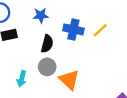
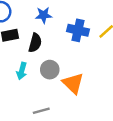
black semicircle: (47, 44) -> (35, 43), moved
cyan arrow: (22, 79) -> (22, 71), moved

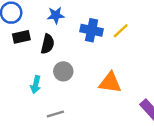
cyan arrow: (22, 71) -> (36, 85), moved
orange triangle: (73, 83) -> (110, 83), moved, turned -35

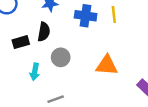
yellow line: (121, 31) -> (114, 14), turned -49
black rectangle: (21, 37) -> (21, 42), moved

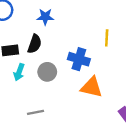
blue cross: (86, 16) -> (79, 59), moved
cyan arrow: (35, 72) -> (19, 72), moved

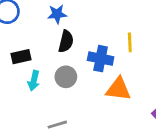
yellow line: (107, 38) -> (130, 42), moved
black semicircle: (35, 44) -> (66, 41), moved

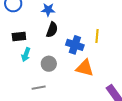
gray circle: (66, 77) -> (49, 64), moved

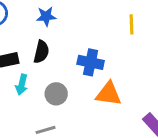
black semicircle: (52, 30) -> (41, 52), moved
yellow line: (97, 36) -> (131, 24), moved

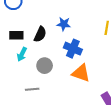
blue star: (46, 16) -> (64, 24), moved

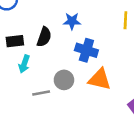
gray circle: (45, 66) -> (64, 80), moved
gray line: (32, 89) -> (41, 93), moved

